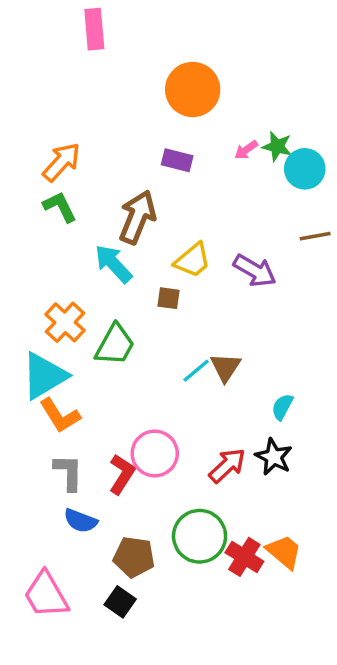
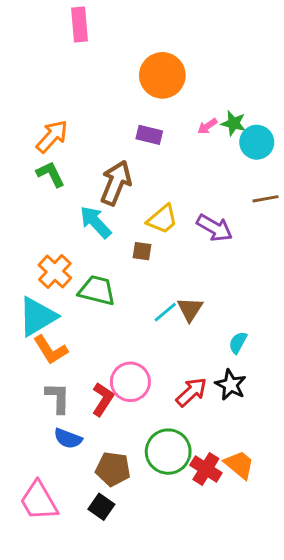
green trapezoid: (115, 345) -> (97, 290), turned -105

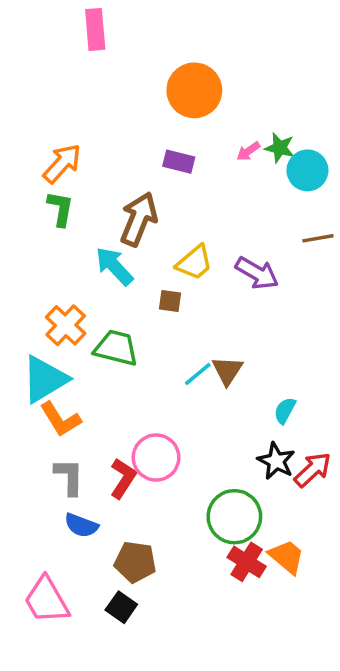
green L-shape: (50, 174) -> (60, 209), turned 36
red arrow: (191, 392) -> (313, 470), moved
green circle: (168, 452) -> (234, 517), moved

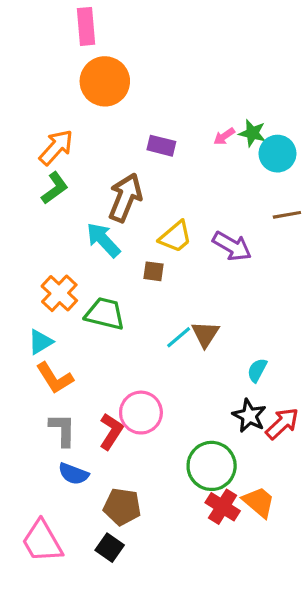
orange circle: (194, 90) -> (105, 81), moved
green L-shape: (60, 209) -> (55, 188), turned 44
cyan triangle: (45, 379) -> (40, 342), size x0.6

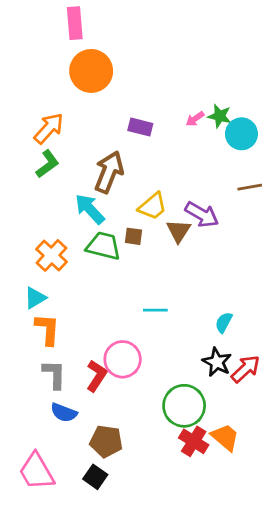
green trapezoid: (105, 314) -> (103, 246), moved
brown triangle: (205, 334) -> (179, 231), moved
cyan line: (179, 337) -> (155, 310), moved, turned 40
orange L-shape: (55, 378) -> (47, 329), turned -144

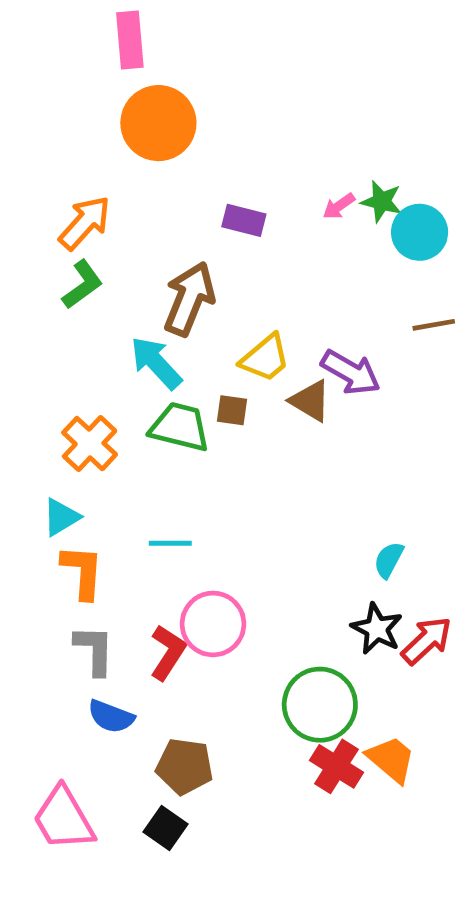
brown triangle: (179, 231) -> (310, 401), turned -32
cyan line: (155, 310) -> (170, 543), moved

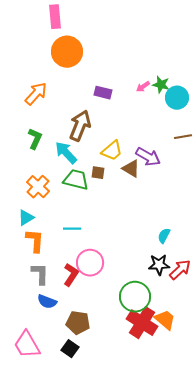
green L-shape: (82, 284) -> (35, 139), moved, turned -30
black star: (377, 629) -> (159, 265), turned -30
red cross: (336, 766) -> (142, 323), size x1.4

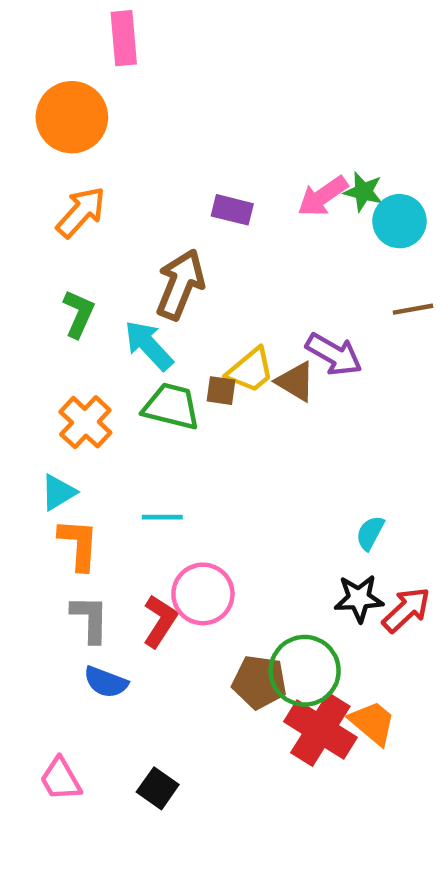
orange circle: (67, 52) -> (72, 117), moved
pink arrow: (143, 87) -> (323, 196), size x1.6
yellow trapezoid: (112, 151) -> (250, 370), moved
brown pentagon: (78, 323) -> (259, 682), moved
pink trapezoid: (27, 345) -> (61, 779), size x0.7

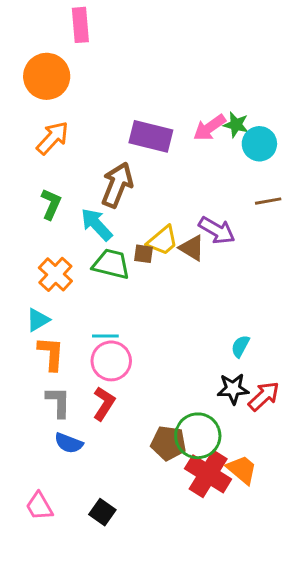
purple rectangle: (232, 210) -> (151, 136), size x1.6
pink circle: (203, 594) -> (111, 361), moved

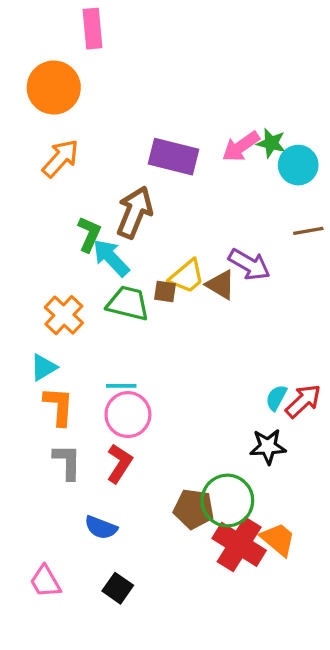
green L-shape: (51, 204) -> (89, 234), moved
red arrow: (264, 396) -> (303, 401), moved
blue semicircle: (69, 443) -> (101, 527), moved

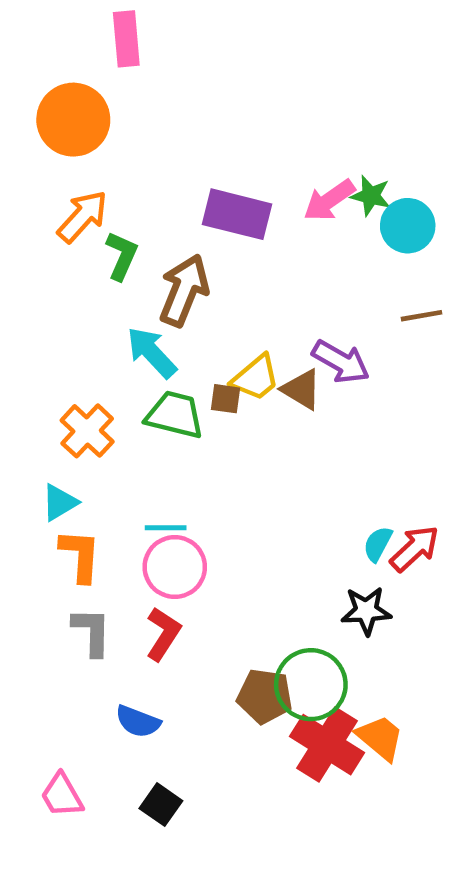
green L-shape: (89, 234) -> (122, 256), moved

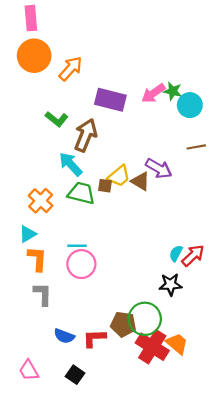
pink rectangle: (126, 39) -> (31, 18), moved
orange arrow: (83, 216) -> (71, 69), moved
green L-shape: (122, 256) -> (57, 119), turned 105
red L-shape: (163, 634) -> (94, 338), moved, turned -125

